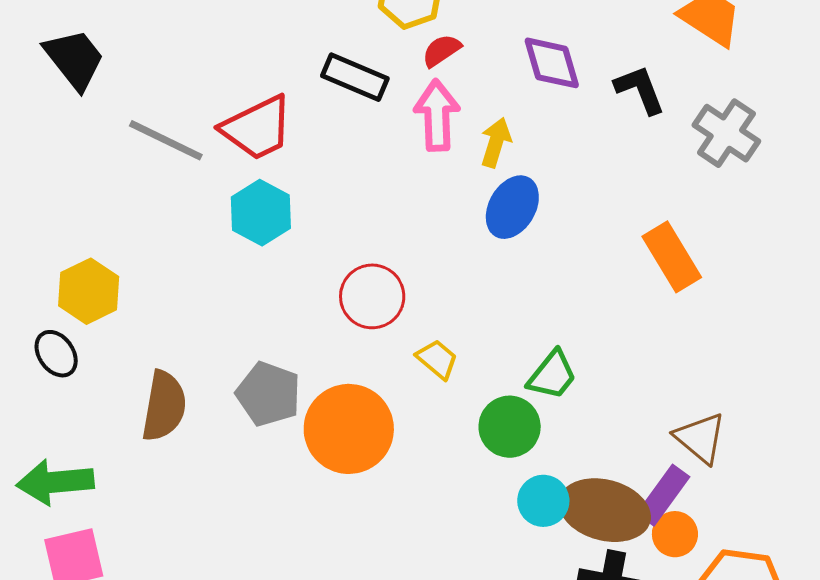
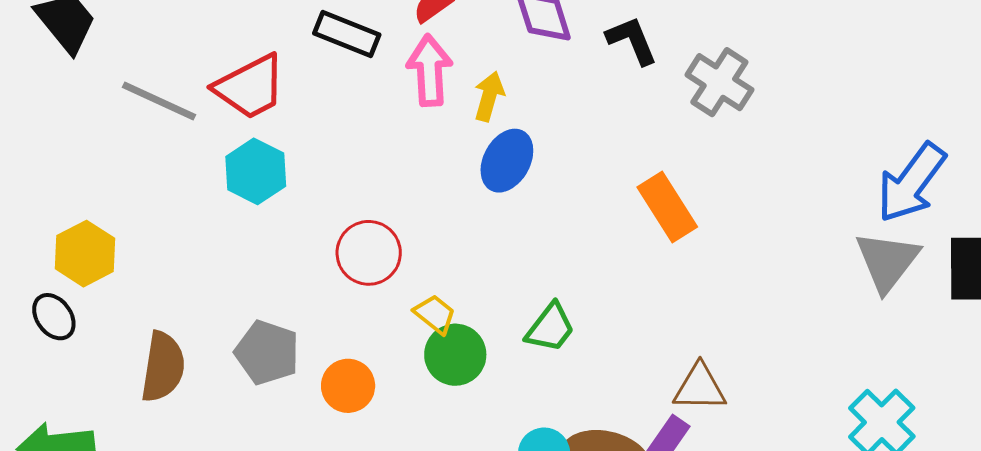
green circle: (510, 427) -> (455, 355), moved
orange circle: (349, 429) -> (348, 386), size x0.6
brown triangle: (700, 438) -> (700, 388), turned -38

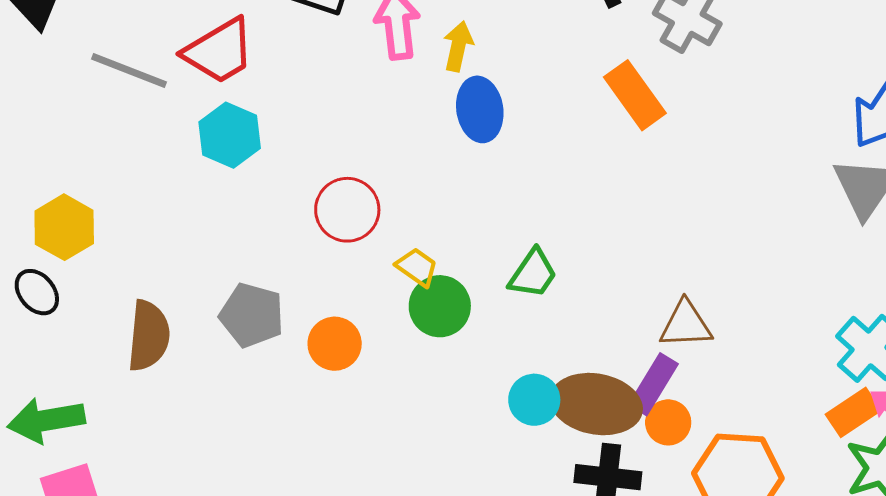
blue ellipse: (507, 161) -> (480, 109), turned -34
orange rectangle: (667, 207) -> (635, 95), moved

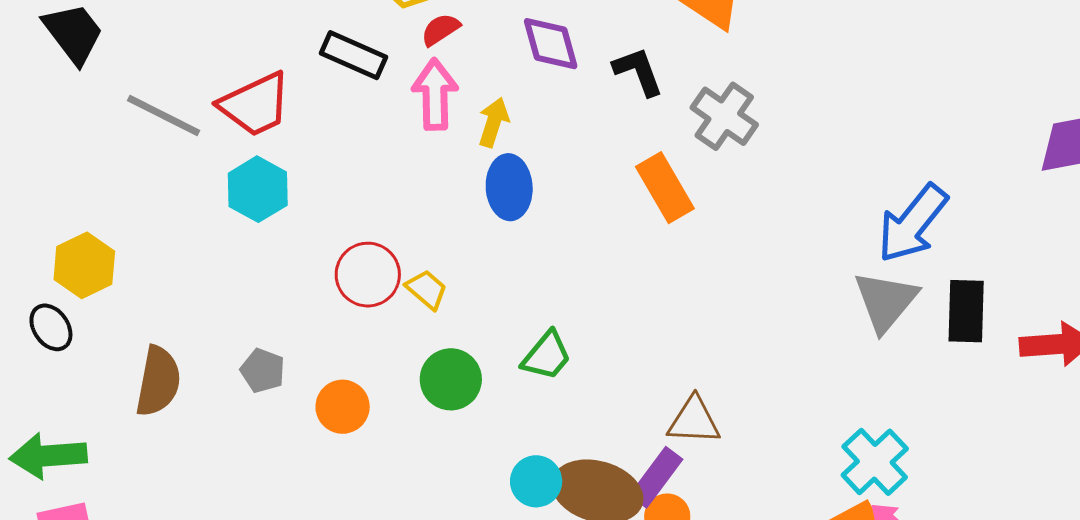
yellow trapezoid: (417, 267) -> (427, 289), moved
gray pentagon: (252, 315) -> (263, 371), size x0.7

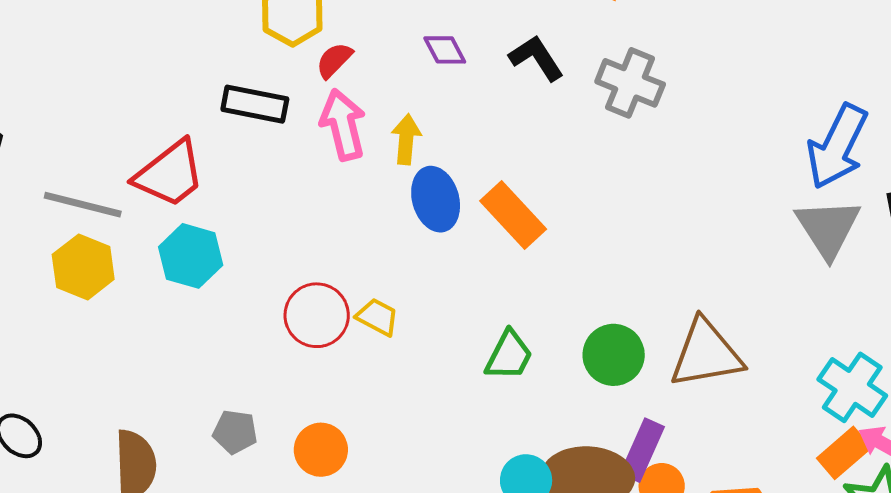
purple diamond: (551, 44) -> (445, 50), size x0.7
orange rectangle: (665, 188) -> (513, 215), moved
yellow hexagon: (84, 265) -> (83, 267), moved
green circle: (451, 379) -> (614, 355), moved
brown triangle: (694, 421) -> (706, 354), moved, size x1.4

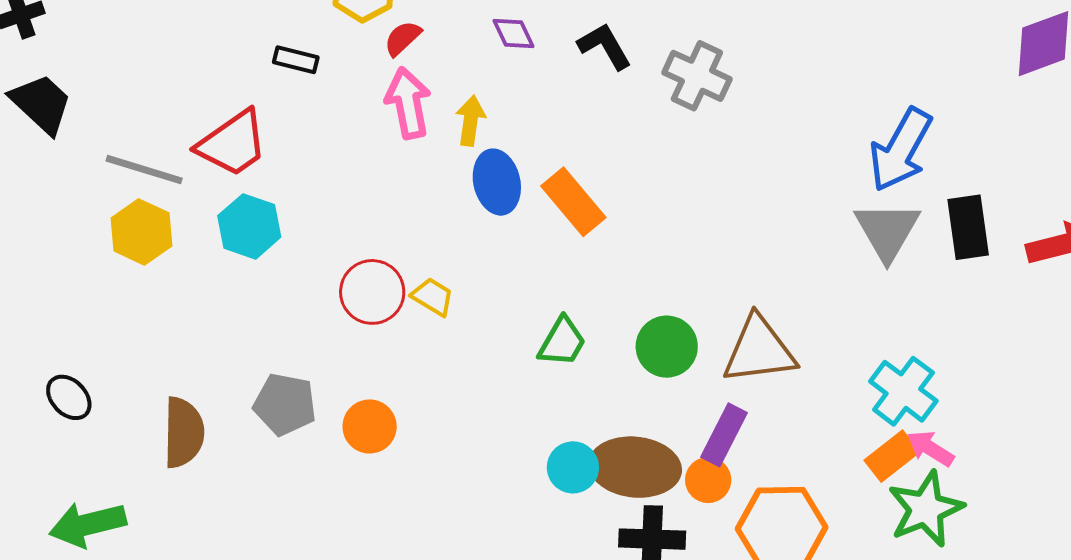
black rectangle: (255, 104) -> (296, 60), moved, size x0.7
gray pentagon: (235, 432) -> (285, 404), size x1.4
purple rectangle: (642, 450) -> (724, 435), moved

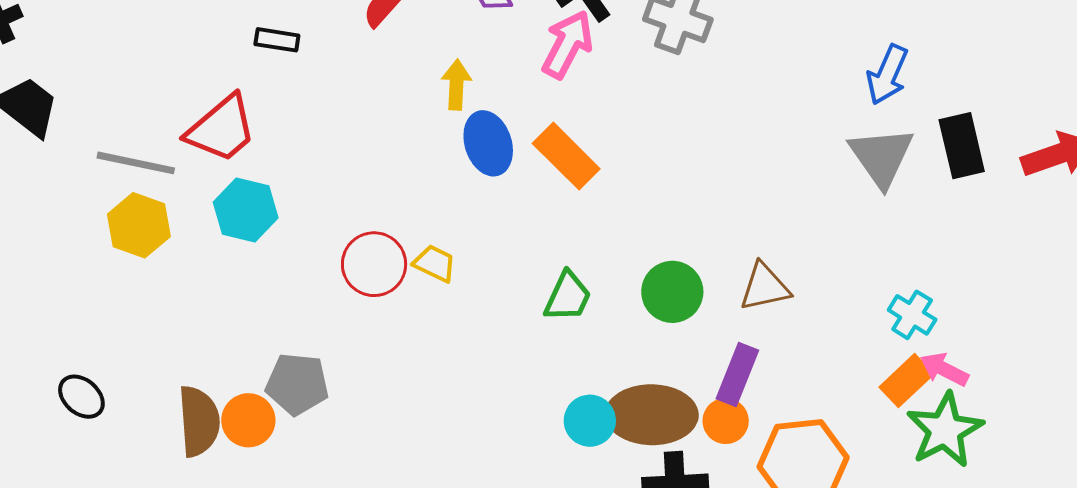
pink arrow: (408, 103) -> (567, 44), moved, turned 44
blue arrow: (901, 150) -> (887, 75), size x0.7
brown triangle: (759, 350) -> (765, 287), size x0.7
cyan cross: (903, 391) -> (912, 315), size x0.7
orange circle: (370, 426) -> (248, 420), moved

